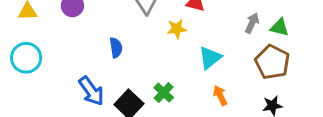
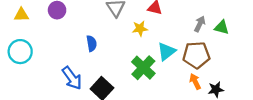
brown pentagon: (272, 62) -> (196, 55), moved, turned -30
green cross: (164, 93) -> (143, 68), moved, size x1.5
orange arrow: (220, 95) -> (195, 81), moved

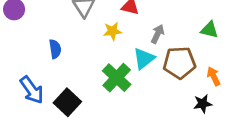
gray arrow: (200, 24) -> (158, 34), moved
orange arrow: (195, 81) -> (214, 76), moved

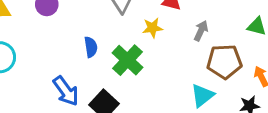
cyan triangle: (144, 59) -> (202, 95), moved
green cross: (117, 78) -> (128, 60), moved

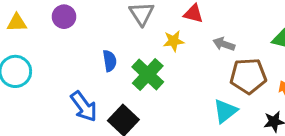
gray arrow: (201, 31) -> (224, 44), turned -96

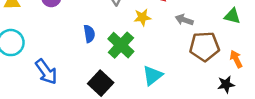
blue arrow: (84, 106) -> (46, 72), moved
cyan triangle: (225, 111) -> (153, 76), moved

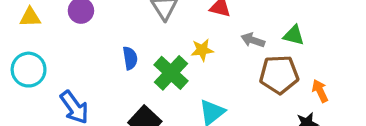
green triangle: (232, 16) -> (294, 35), moved
yellow star: (142, 17) -> (202, 50), moved

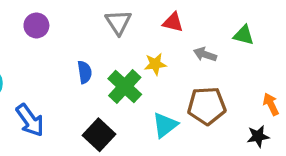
green triangle: (294, 35) -> (244, 35), moved
brown pentagon: (279, 75) -> (207, 106), moved

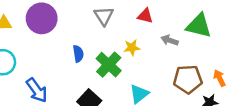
purple circle: (36, 25) -> (42, 18), size x1.6
green triangle: (244, 35) -> (199, 26), size x1.6
brown pentagon: (207, 106) -> (188, 79), moved

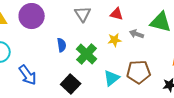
yellow star: (132, 48) -> (115, 40), moved
brown pentagon: (188, 79) -> (139, 72), moved

